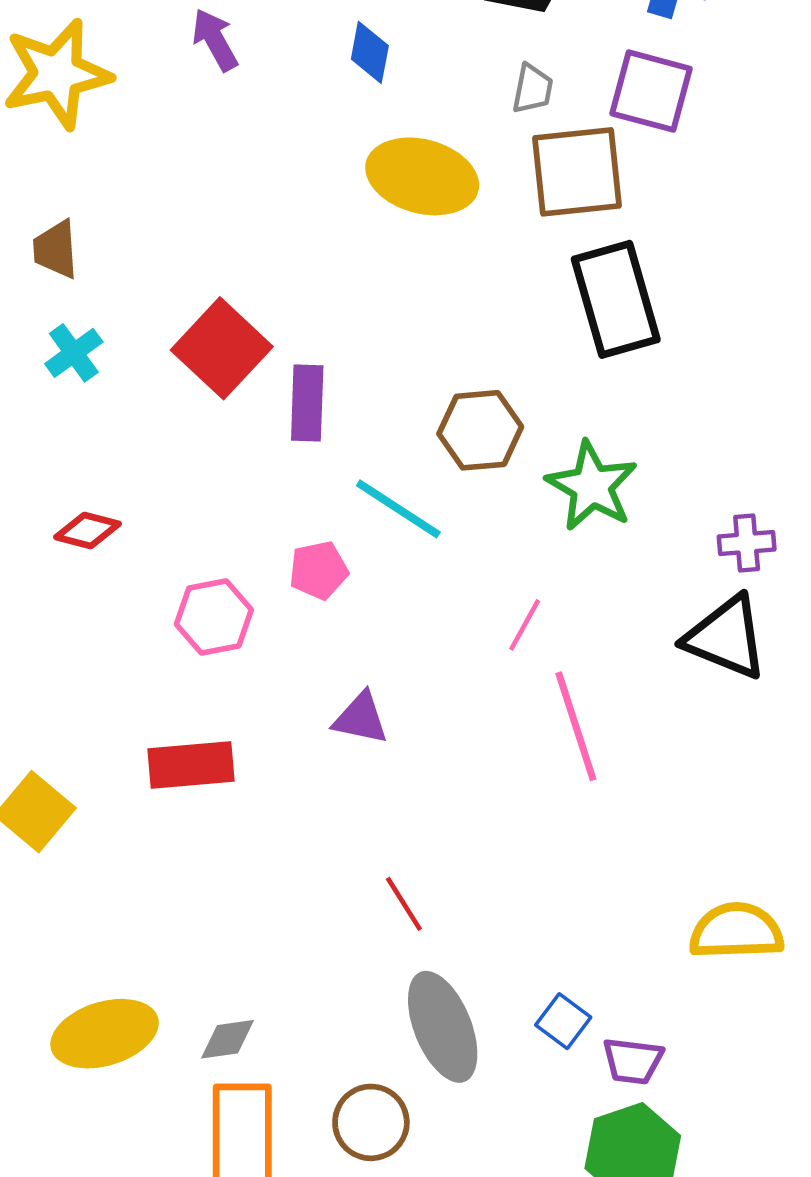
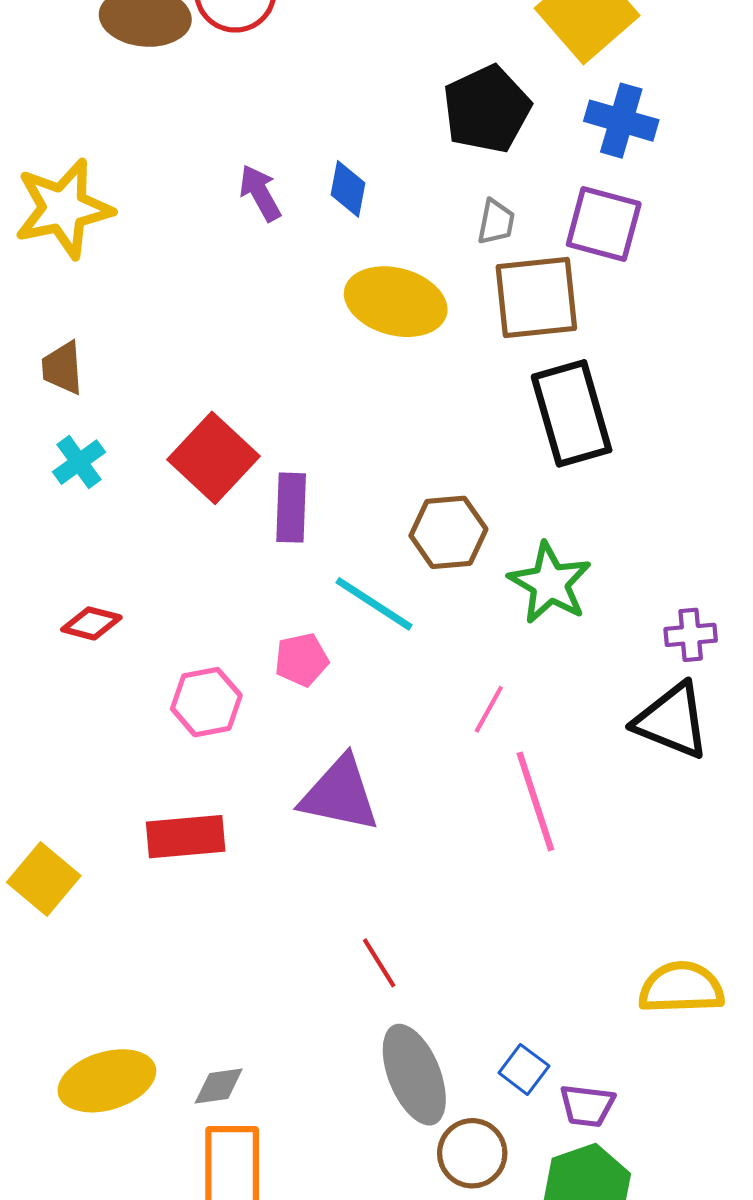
purple arrow: (215, 40) -> (260, 193), moved
purple triangle: (361, 718) -> (340, 794), size x1.6
brown circle: (371, 1122) -> (472, 1153), moved

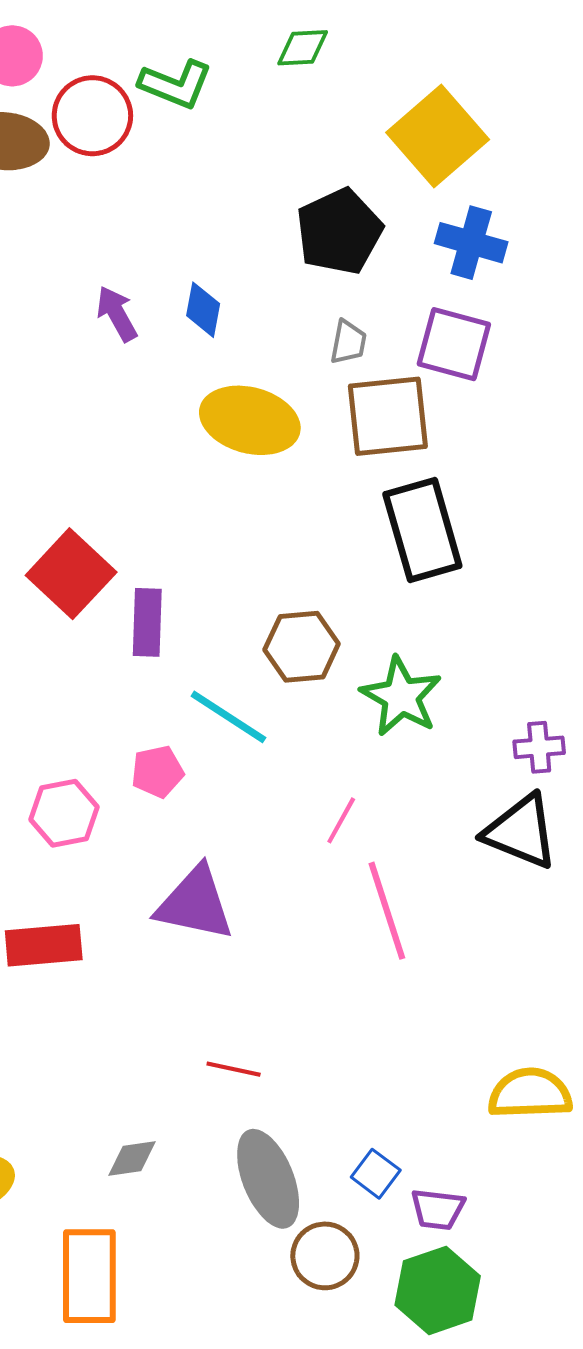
red line: (379, 963) -> (234, 1069), turned -46
gray diamond: (219, 1086) -> (132, 1158), moved

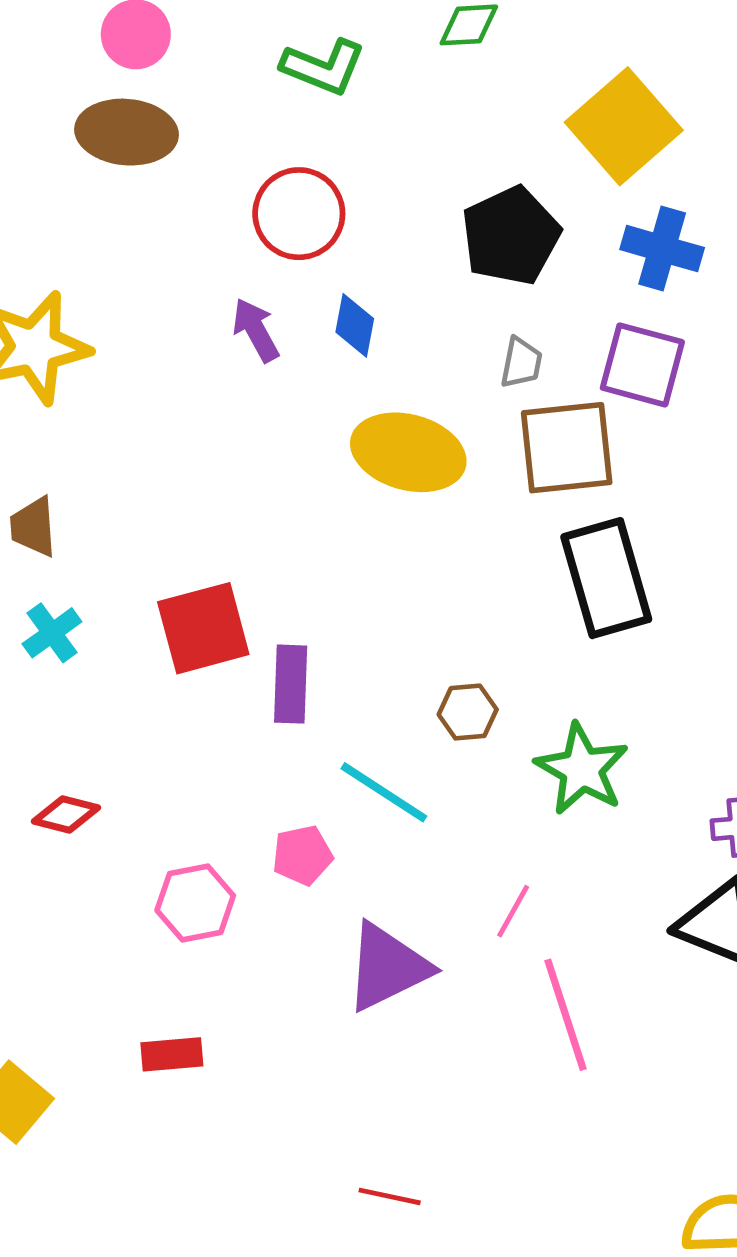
red circle: (92, 116) -> (299, 214), moved
red square: (71, 574) -> (203, 628), turned 32
brown hexagon: (302, 647) -> (468, 712), size x0.7
purple triangle: (195, 904) -> (387, 967), moved, turned -38
red rectangle: (44, 945) -> (172, 1054), size x0.7

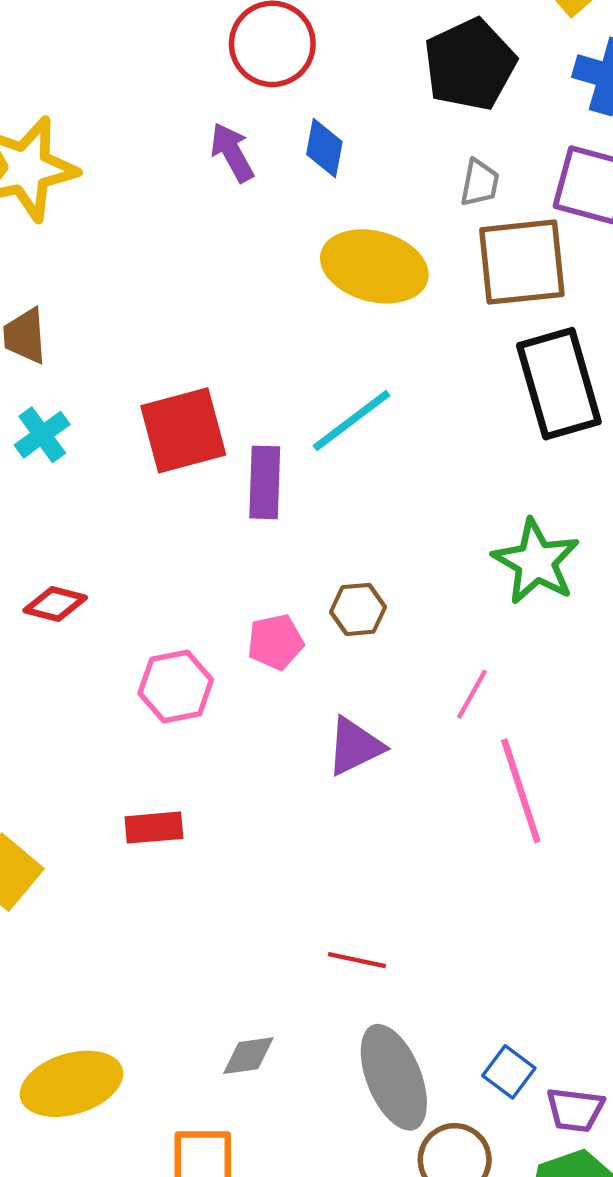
brown hexagon: (468, 712) -> (358, 609), moved
cyan line: (384, 792) -> (352, 421), moved, turned -70
purple triangle: (387, 967) -> (355, 746), size x0.7

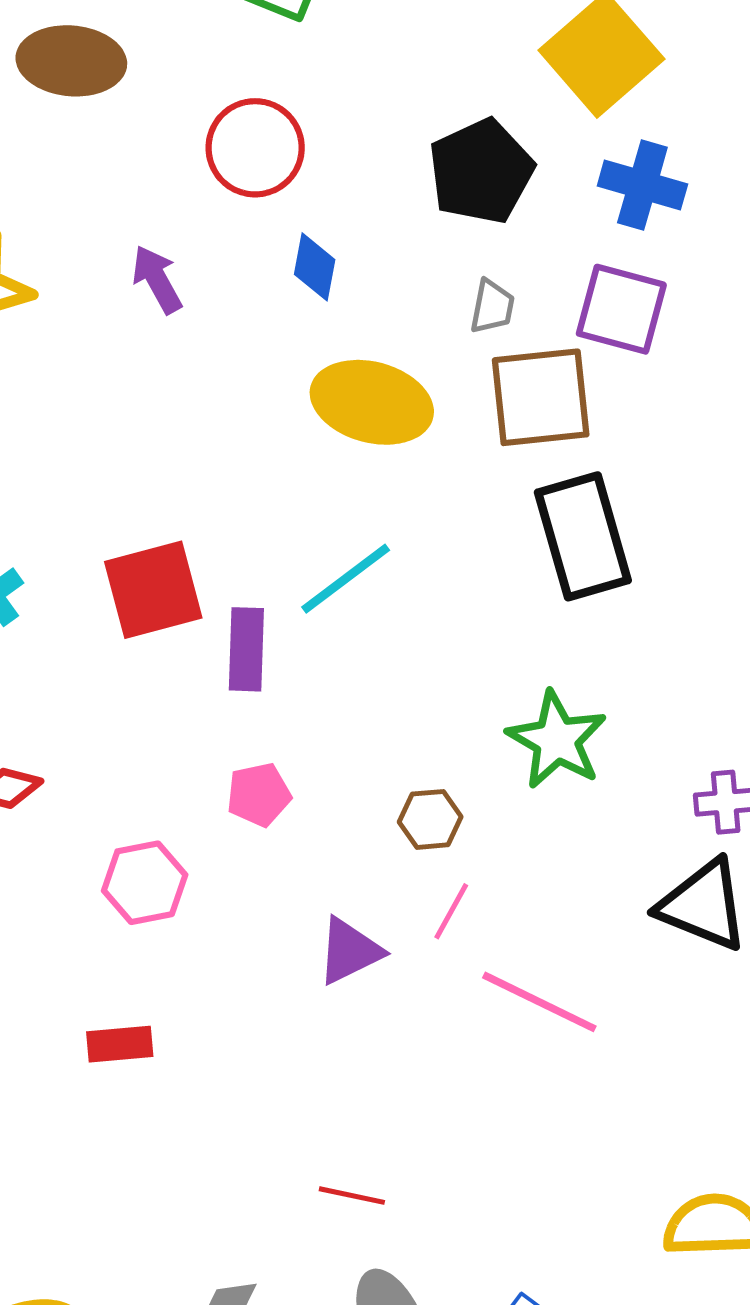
purple arrow: (232, 152) -> (157, 279), moved
brown hexagon: (358, 609) -> (430, 819), moved
pink pentagon: (276, 642) -> (259, 795), moved
pink line: (472, 694) -> (451, 911), moved
pink line: (521, 791) -> (539, 1002), turned -46

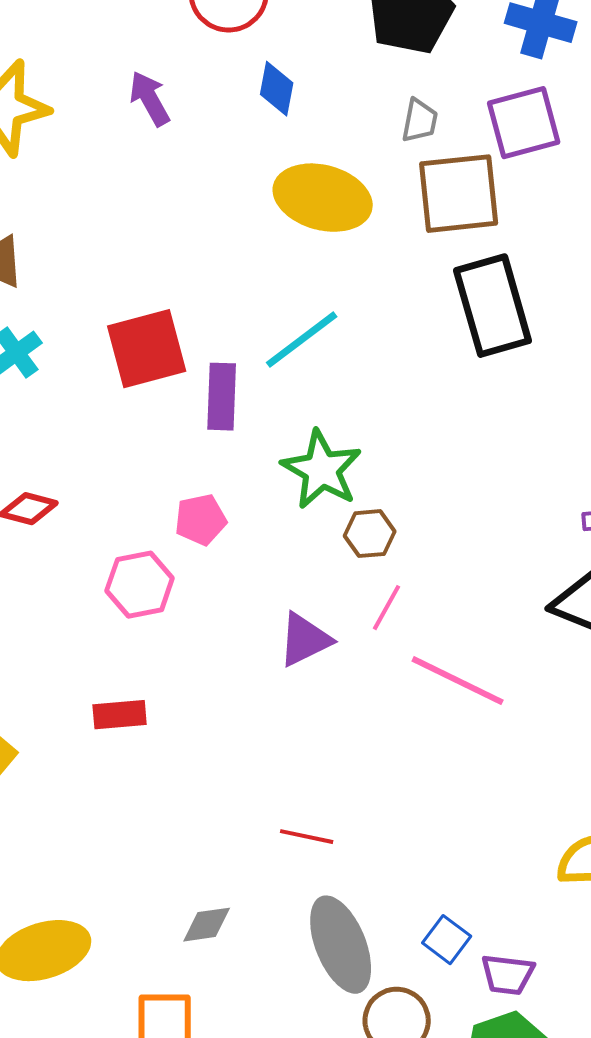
purple square: (621, 309) -> (524, 123), turned -30
green star: (557, 740) -> (322, 470), moved
pink pentagon: (259, 795) -> (201, 520), moved

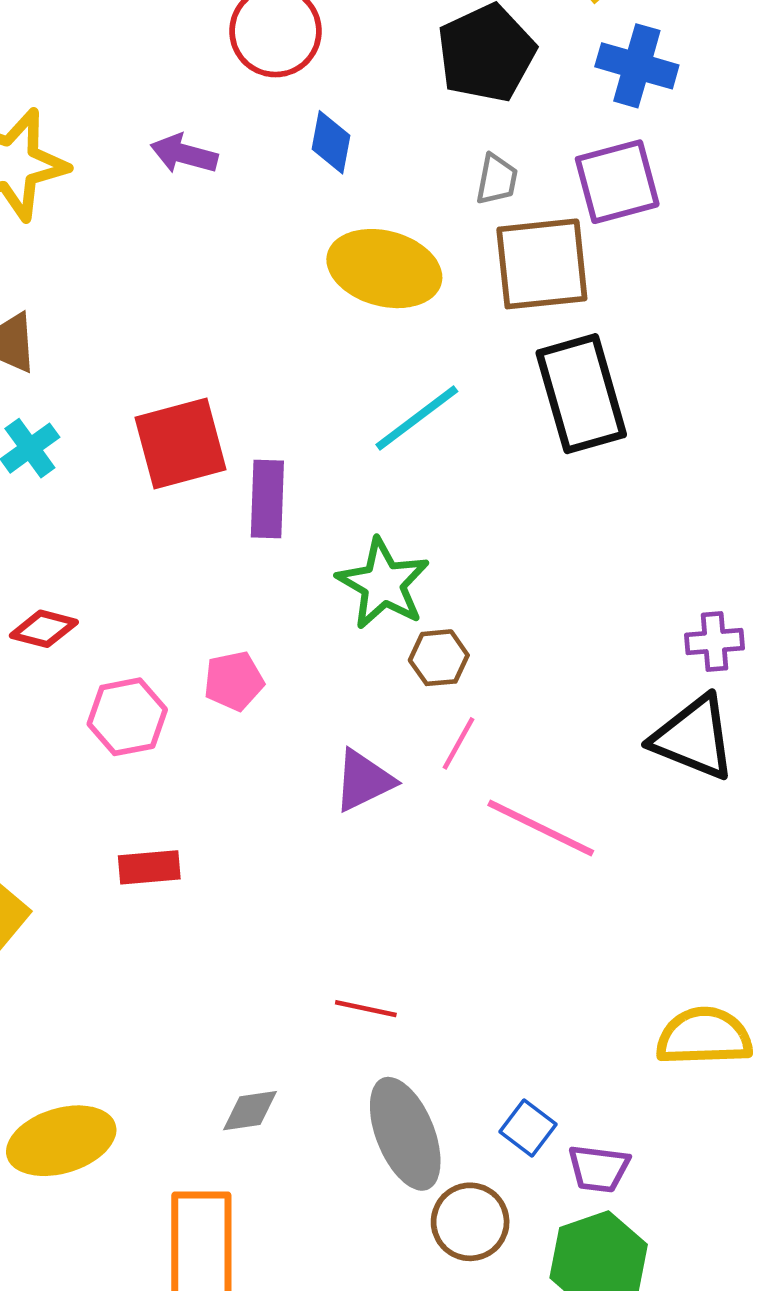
purple arrow: (150, 99) -> (184, 154), turned -46
cyan line: (302, 340) -> (417, 418), moved
pink pentagon: (201, 520) -> (234, 681), moved
pink hexagon: (140, 585) -> (127, 717), moved

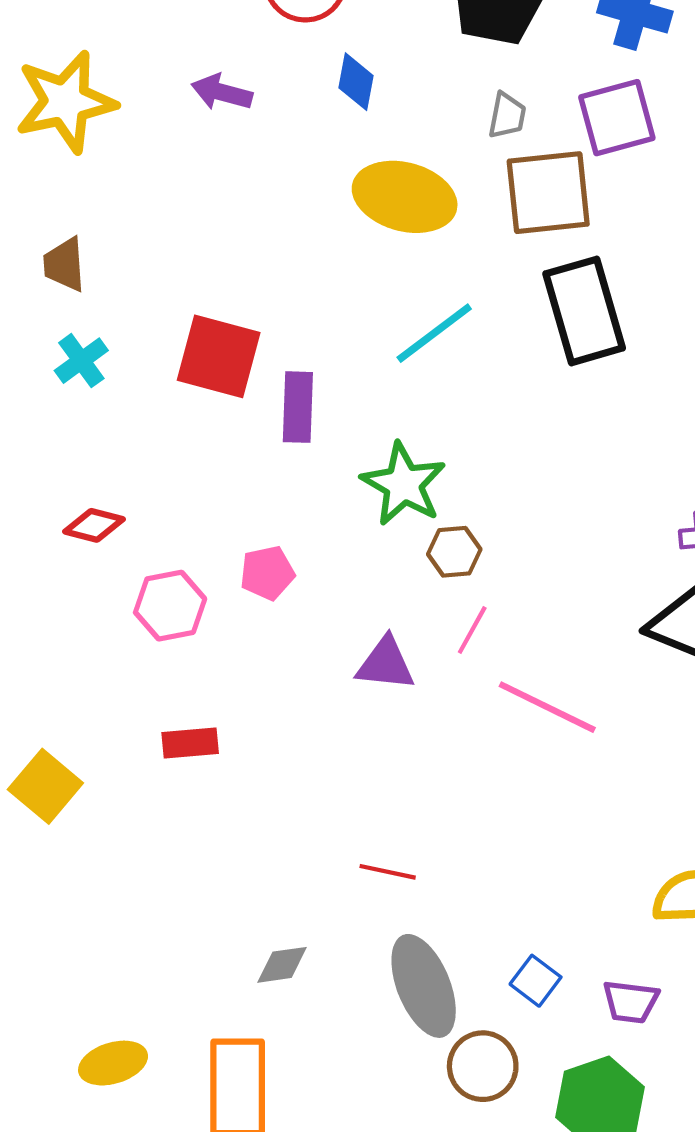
red square: (181, 443) -> (219, 356), turned 30
purple triangle: (364, 781) -> (386, 664), turned 32
yellow ellipse: (61, 1141) -> (113, 1063), moved, size x0.7
purple trapezoid: (599, 1169) -> (631, 1002), moved

